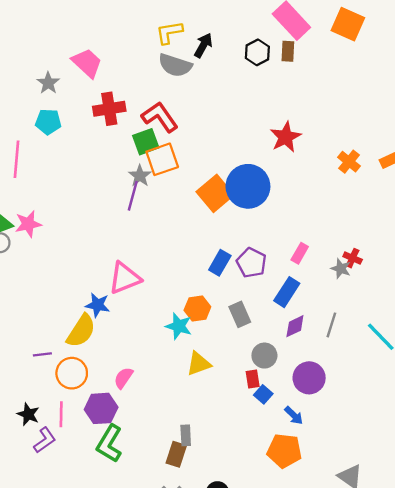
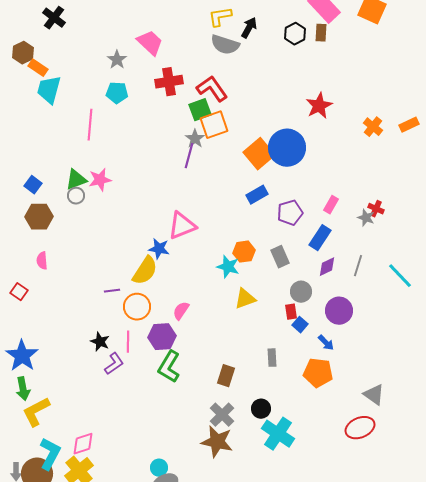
blue rectangle: (220, 263) -> (257, 195), moved, turned 30
purple pentagon: (251, 263) -> (290, 213), turned 30
gray rectangle: (186, 435) -> (272, 358), moved

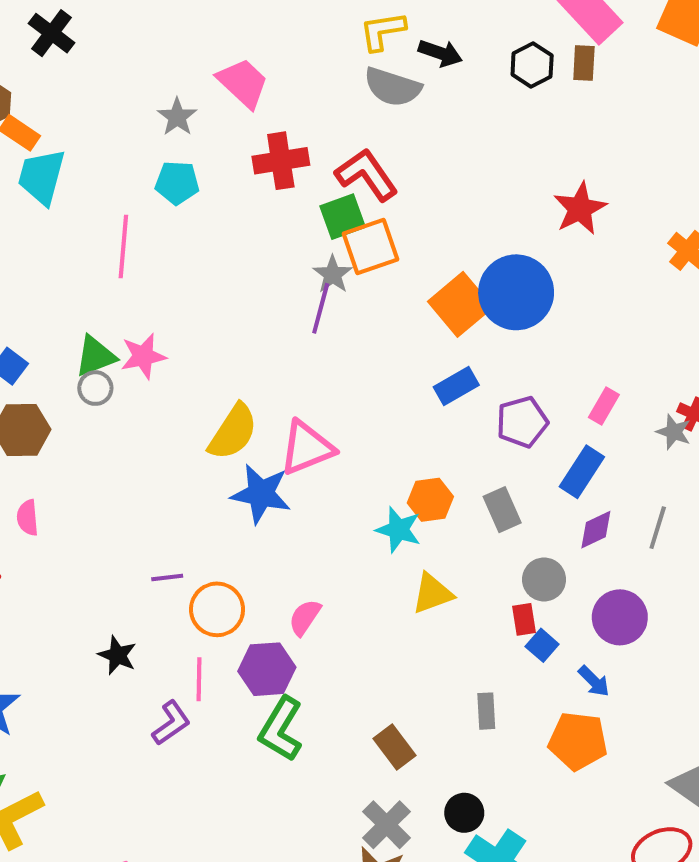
black arrow: (249, 28) -> (440, 53), turned 80
blue star: (159, 249) -> (261, 494), size x1.4
yellow semicircle: (145, 271) -> (233, 432), moved
black star: (100, 342) -> (117, 655), moved
brown rectangle: (226, 376) -> (394, 747), turned -55

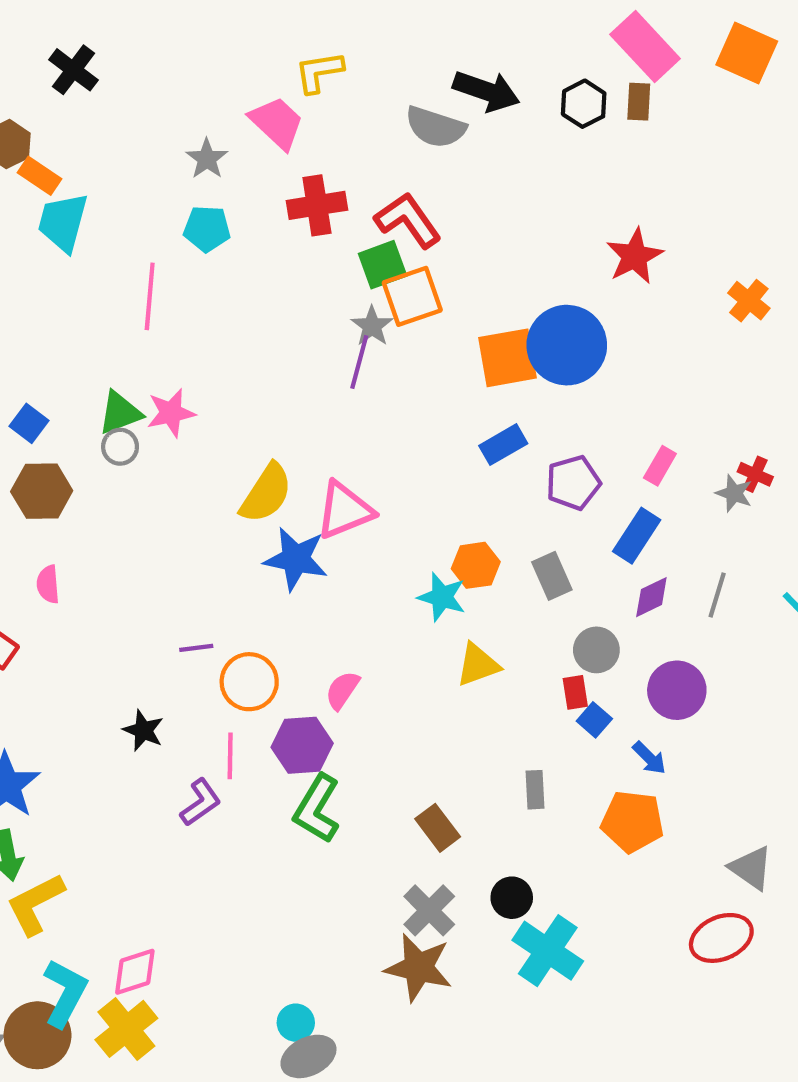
yellow L-shape: (383, 31) -> (319, 72), moved
black arrow: (440, 53) -> (486, 91), size x1.4
orange square: (460, 304) -> (507, 358), turned 30

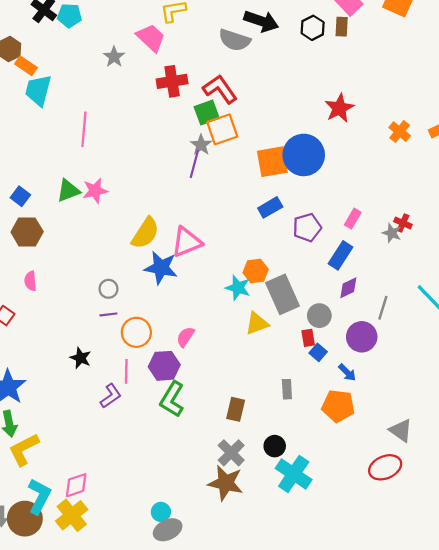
cyan pentagon: (207, 229) -> (69, 16), moved
gray circle: (120, 447) -> (108, 289), moved
gray rectangle: (552, 576) -> (282, 294), moved, size x1.6
gray line: (717, 595) -> (383, 308), moved
brown rectangle: (438, 828) -> (236, 409), turned 50

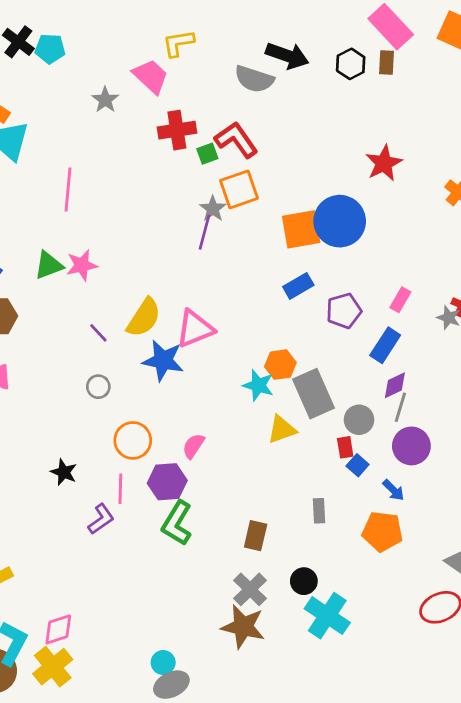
green square: (207, 113) -> (207, 154), moved, size x0.7
gray line: (383, 308) -> (400, 407), moved
purple line: (108, 314) -> (98, 333), moved, turned 54

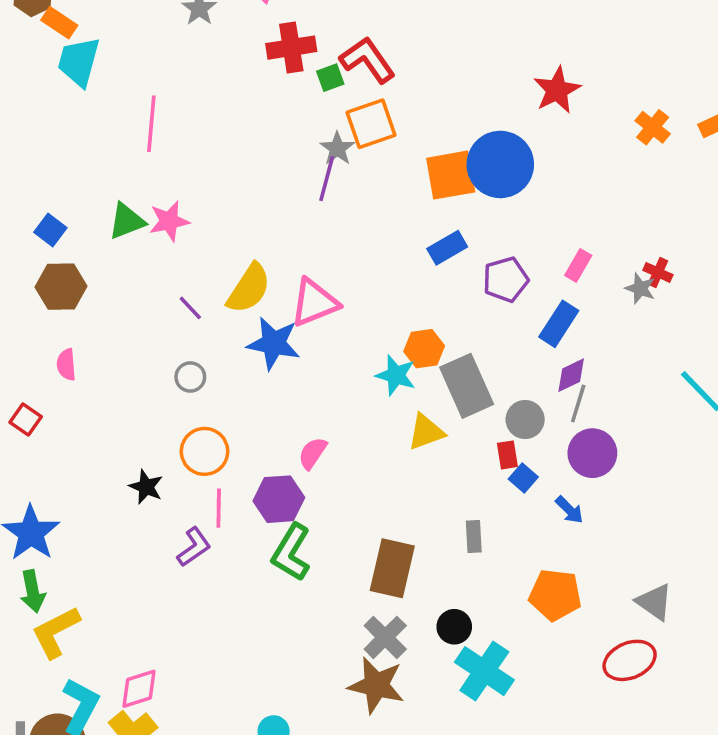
orange circle: (133, 440) -> (204, 451), moved
orange pentagon: (382, 531) -> (555, 595), moved
brown rectangle: (256, 536) -> (392, 568), size x1.5

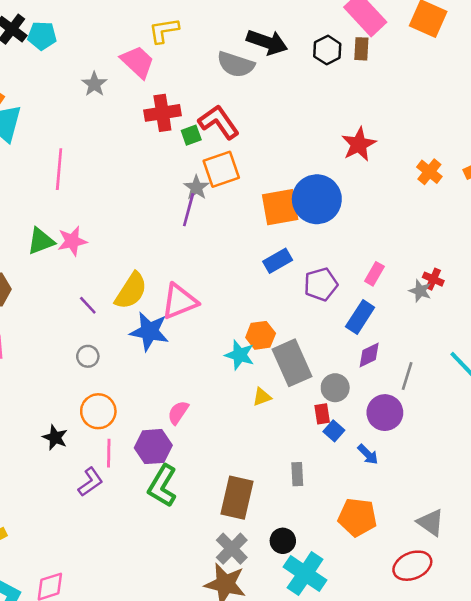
gray line: (578, 404) -> (407, 376), moved
yellow triangle: (426, 432) -> (262, 397), size x0.7

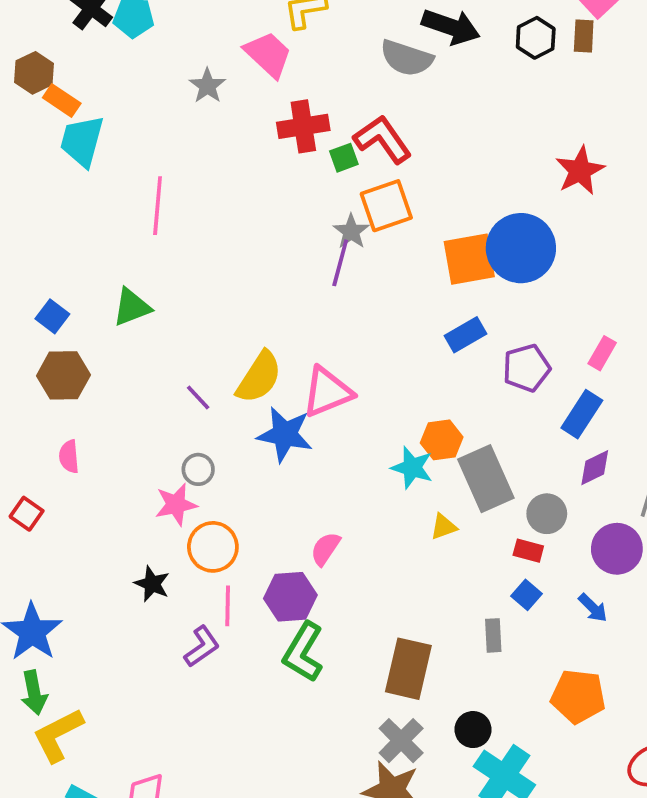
pink star: (72, 241) -> (176, 504), moved
red rectangle: (322, 414) -> (528, 551), turned -66
blue square: (334, 431) -> (526, 595), moved

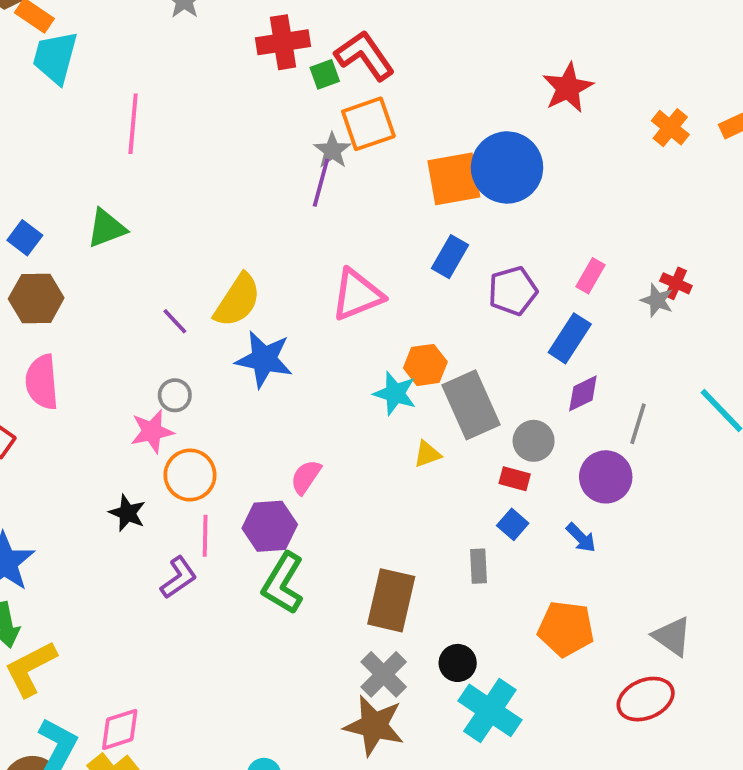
blue rectangle: (466, 335) -> (450, 257), turned -30
pink triangle: (327, 392) -> (357, 295), moved
pink semicircle: (69, 457) -> (42, 382), size x1.6

